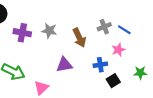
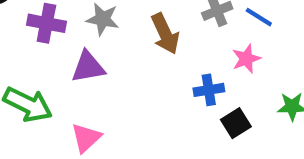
purple triangle: (64, 65) -> (88, 67), moved

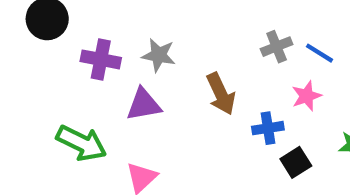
brown arrow: (165, 34) -> (221, 94), moved

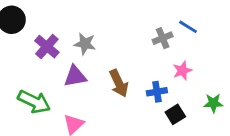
blue line: (319, 53) -> (188, 27), moved
purple cross: (101, 59) -> (47, 47), turned 30
brown arrow: (221, 94) -> (119, 83), moved

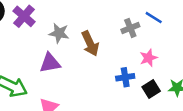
purple cross: (47, 47) -> (24, 16), moved
brown arrow: (119, 83) -> (90, 44), moved
black square: (175, 114) -> (151, 89), moved

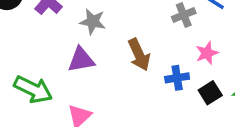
brown arrow: (90, 44) -> (139, 55), moved

